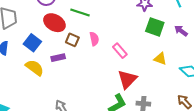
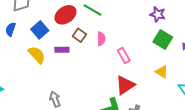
red ellipse: (54, 23) -> (65, 15), turned -75

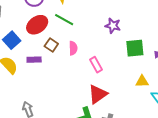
purple star: (158, 14) -> (113, 26), moved
green square: (163, 40) -> (135, 48), turned -36
yellow triangle: (162, 72) -> (142, 81), moved, turned -32

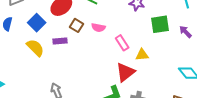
pink semicircle: (73, 48) -> (98, 28), turned 104
yellow triangle: (142, 81) -> (142, 55), moved

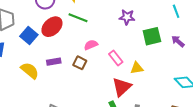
blue square: (37, 23) -> (29, 36), moved
brown square: (77, 25) -> (80, 63), moved
pink semicircle: (98, 28) -> (91, 45), turned 152

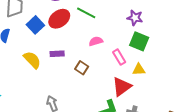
green square: (152, 36) -> (139, 41), moved, turned 30
brown square: (80, 63) -> (82, 68), moved

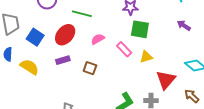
red ellipse: (59, 19) -> (65, 35), moved
yellow semicircle: (32, 60) -> (29, 67), moved
red triangle: (122, 87) -> (166, 80), moved

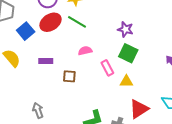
red ellipse: (65, 35) -> (51, 22), moved
brown square: (90, 68) -> (69, 76), turned -32

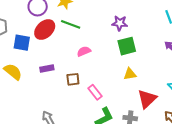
blue square: (26, 31) -> (22, 43), turned -30
green square: (128, 53) -> (127, 46), turned -30
pink rectangle: (107, 68) -> (95, 92), moved

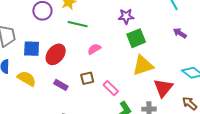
red ellipse: (45, 30) -> (56, 54), moved
purple rectangle: (47, 69) -> (61, 85), moved, turned 48
yellow triangle: (130, 74) -> (143, 65), size x1.6

